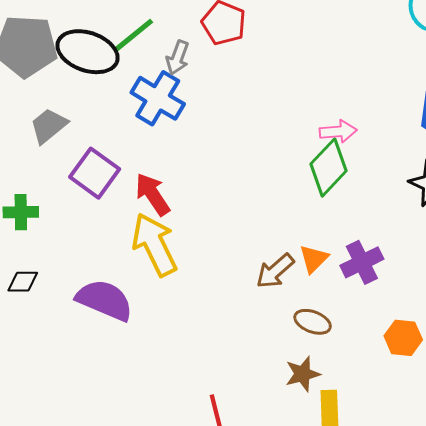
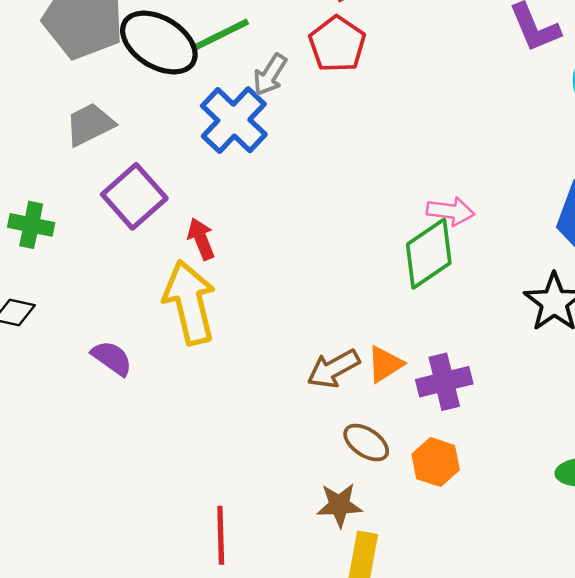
red arrow: (153, 194) -> (201, 239), size x0.7
purple semicircle: (105, 300) -> (112, 358), size x0.6
orange hexagon: (403, 338) -> (436, 462), moved

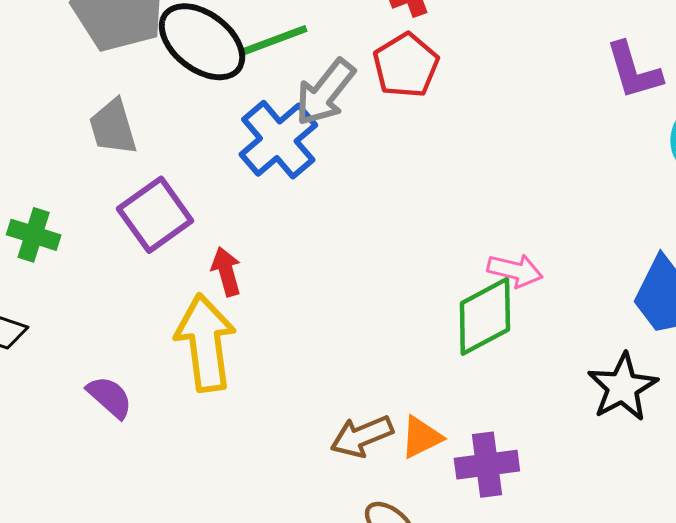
gray arrow: (270, 75) -> (325, 92), size x1.4
gray trapezoid: (90, 124) -> (113, 127), turned -86

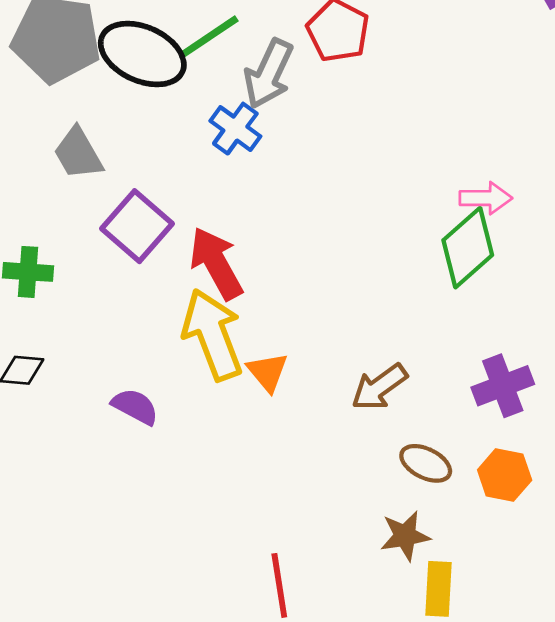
blue cross: (278, 140) -> (235, 129), size x0.7
red arrow: (226, 272) -> (216, 263), size x1.6
orange triangle: (421, 437) -> (268, 372), moved, turned -30

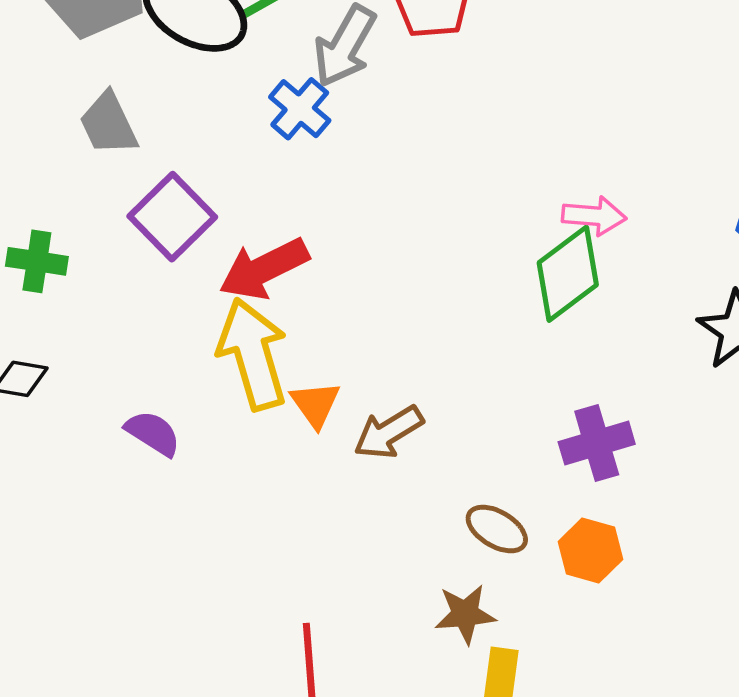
red arrow: (216, 263) -> (264, 269), turned -92
brown arrow: (379, 387) -> (389, 432), moved

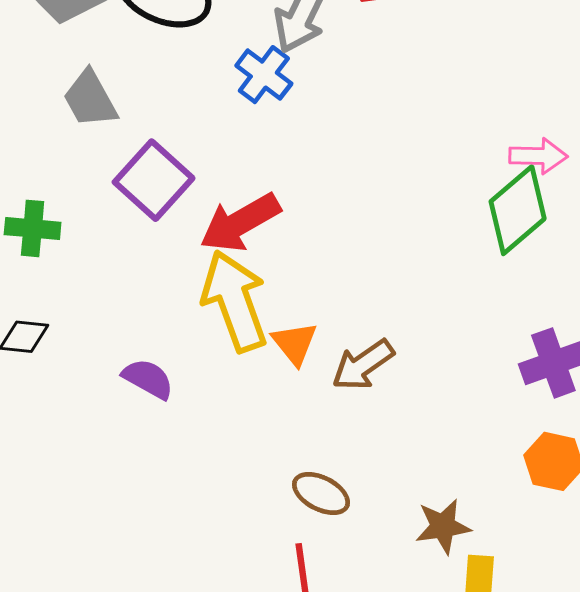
brown ellipse: (497, 529) -> (321, 494), moved

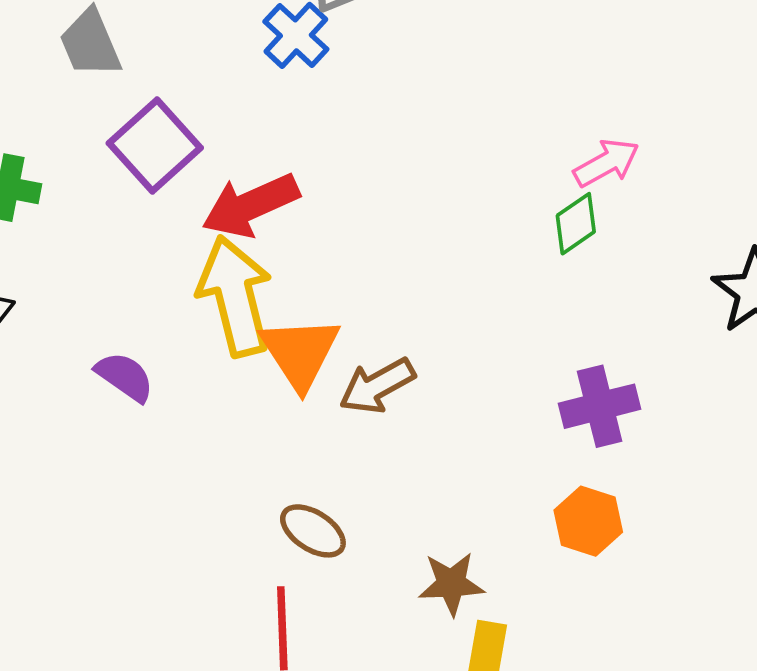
pink arrow: (538, 156) -> (606, 163), turned -36
green diamond: (518, 210) -> (576, 224), size x0.6
orange triangle: (295, 343) -> (300, 353), size x1.5

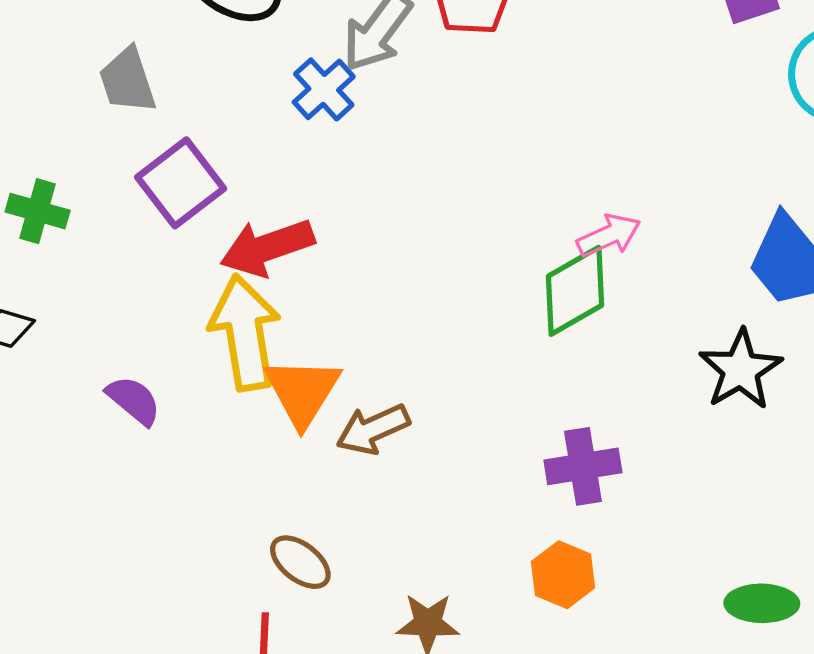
green diamond: (576, 224) -> (575, 291), size x1.6

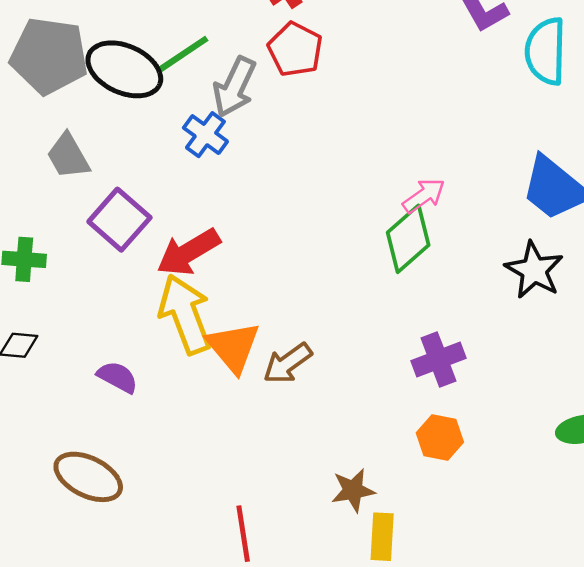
brown ellipse: (300, 562) -> (88, 477), moved, size x1.5

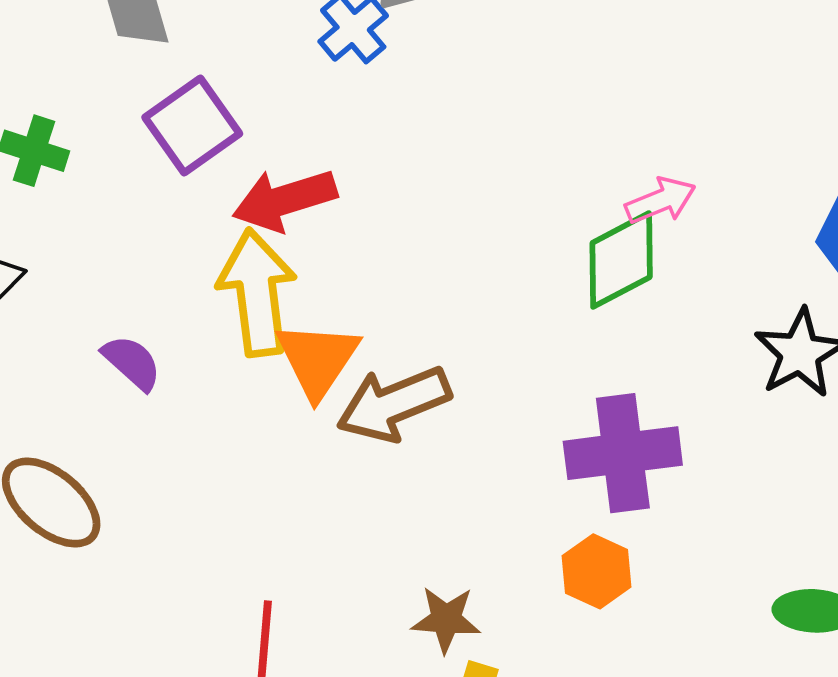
purple cross: (438, 359) -> (623, 453), size x1.4
brown arrow: (288, 363) -> (394, 404), size x1.4

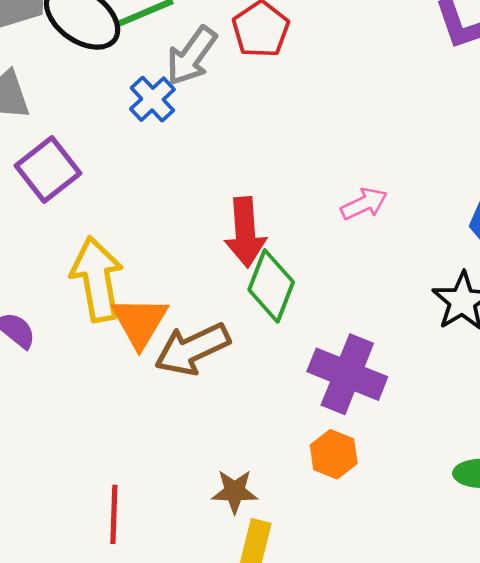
red arrow: (285, 200) -> (245, 232), moved, turned -74
green diamond: (621, 260) -> (271, 286), moved, turned -38
purple cross: (623, 453) -> (347, 374), turned 32

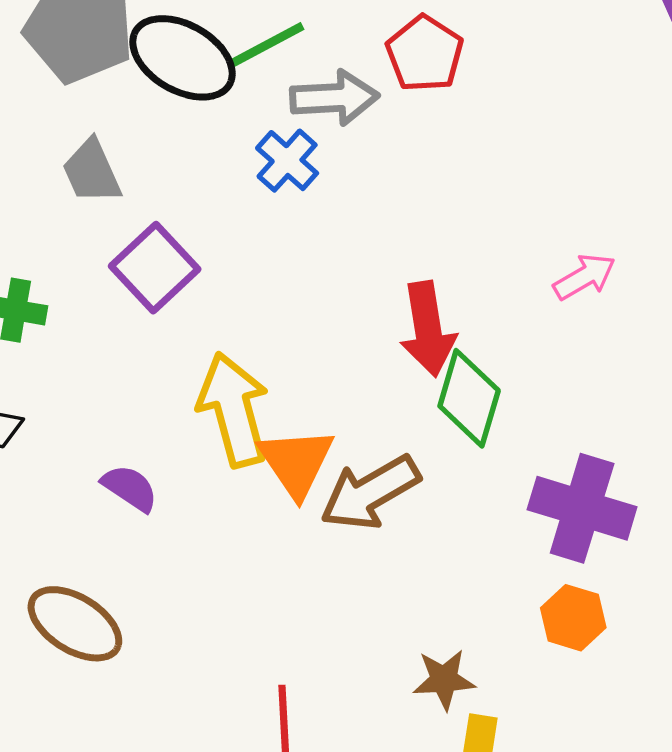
gray arrow: (191, 56) -> (334, 98), turned -124

